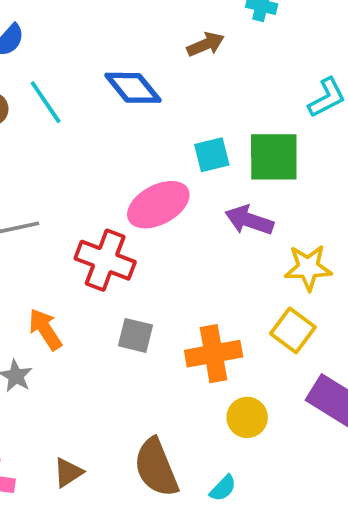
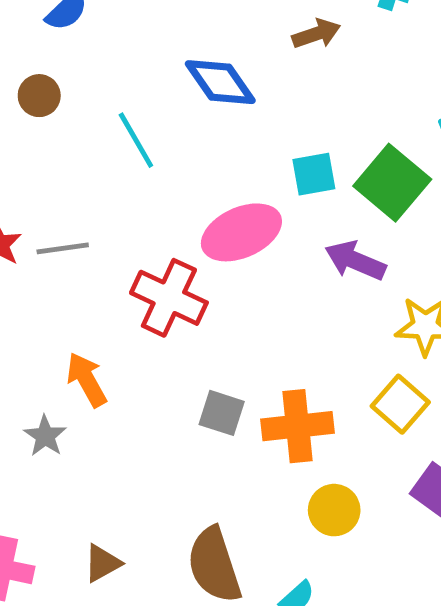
cyan line: (46, 102) -> (136, 140), moved
green square: (274, 157) -> (392, 183), turned 36
gray square: (136, 335) -> (222, 413), moved

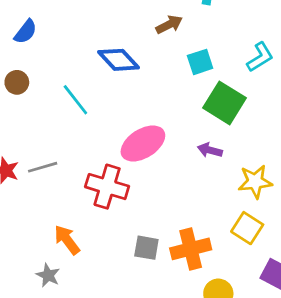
cyan square: (314, 174) -> (200, 62), moved
purple arrow: (355, 261) -> (210, 150), size x0.7

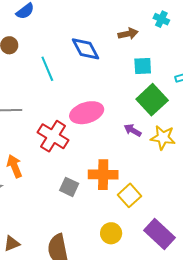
yellow star: (255, 182) -> (163, 138), moved
yellow square: (247, 228) -> (130, 195), moved
orange cross: (191, 249) -> (103, 175), moved

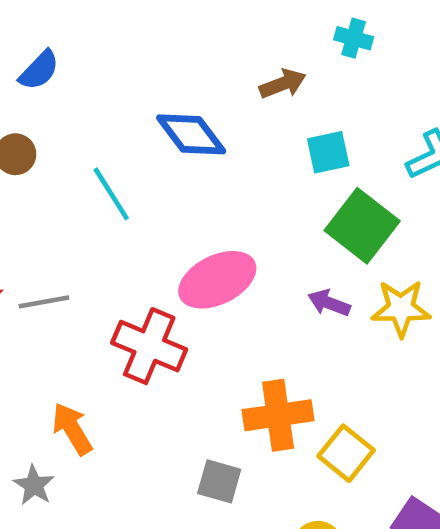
gray square: (69, 187) -> (219, 481), moved

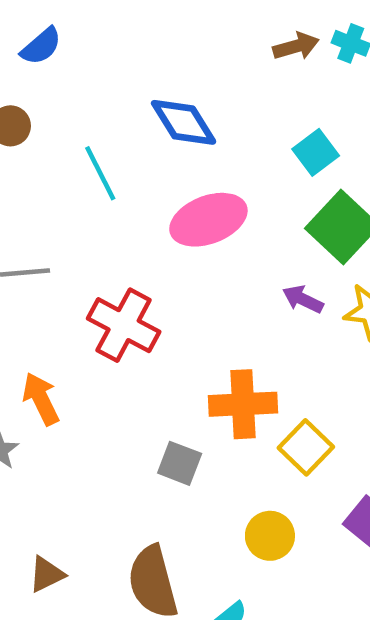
brown arrow: (283, 84) -> (296, 46), moved
cyan square: (328, 152) -> (316, 152), turned -30
pink ellipse: (217, 280) -> (208, 220), moved

